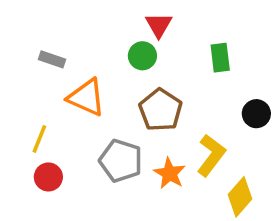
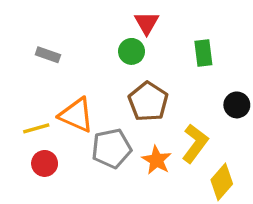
orange triangle: (86, 97) -> (76, 115), moved
yellow line: (39, 139) -> (36, 128), turned 52
gray pentagon: (121, 161) -> (111, 148), turned -30

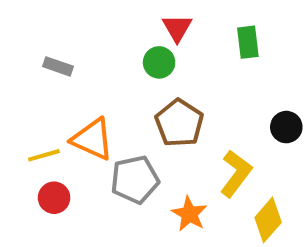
green rectangle: (203, 53) -> (248, 42), moved
orange star: (157, 160) -> (189, 214), moved

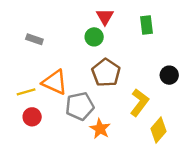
orange star: (189, 214) -> (100, 129), moved

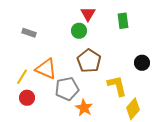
yellow line: (26, 92) -> (22, 77), turned -42
yellow L-shape: (139, 103) -> (117, 86), turned -50

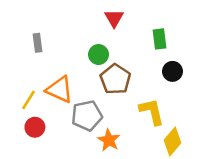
green rectangle: (123, 21) -> (160, 39), moved
green circle: (79, 31) -> (98, 55), moved
gray rectangle: (29, 33) -> (37, 43), turned 64
black circle: (142, 63) -> (172, 71), moved

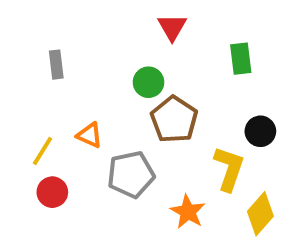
black circle: (172, 71) -> (260, 131), moved
orange triangle: (60, 90) -> (90, 135), size x0.6
yellow L-shape: (152, 112) -> (229, 169), turned 32
orange star: (109, 140) -> (188, 212), moved

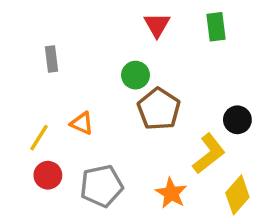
green rectangle: (241, 59) -> (216, 27), moved
yellow L-shape: (229, 169) -> (209, 154), turned 33
gray pentagon: (131, 174) -> (102, 186), moved

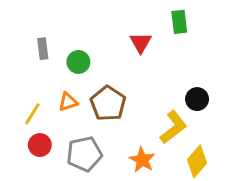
red triangle: (157, 25) -> (141, 43), moved
green circle: (136, 75) -> (78, 62), moved
brown pentagon: (159, 109) -> (108, 103), moved
orange triangle: (82, 123) -> (68, 102), turned -42

